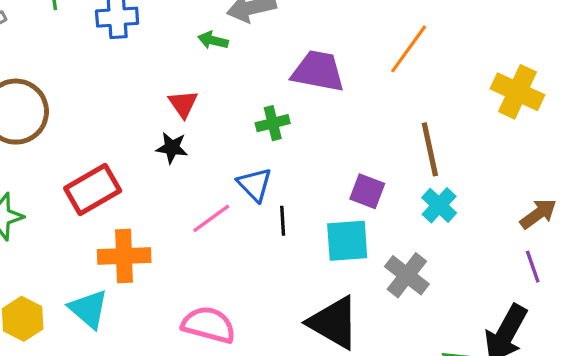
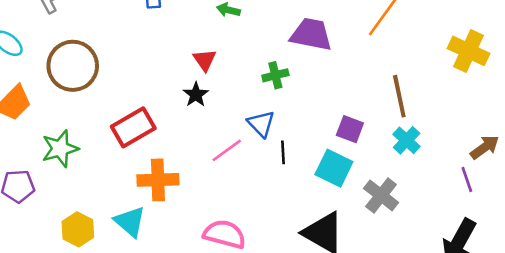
black star: (172, 148) -> (196, 95), turned 30
cyan square: (347, 241) -> (334, 168), turned 30
purple line: (533, 267) -> (467, 180), moved

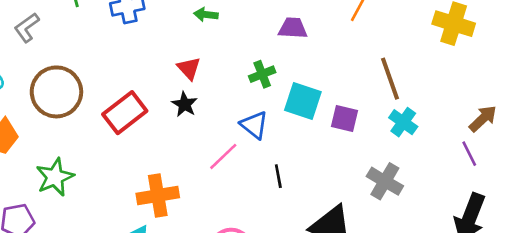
purple trapezoid: (311, 34) -> (293, 28), size x0.7
red rectangle: (133, 127) -> (125, 113), moved
black line: (283, 152) -> (278, 176), moved
cyan square: (334, 168) -> (303, 101), moved

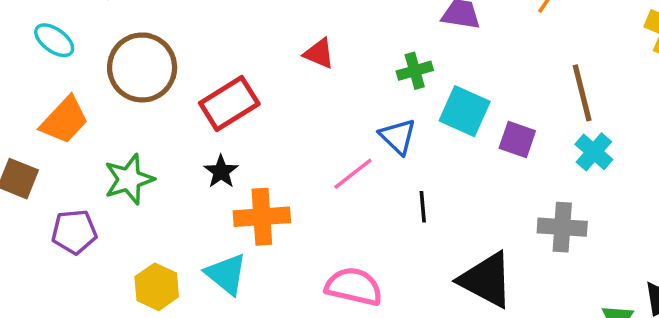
red triangle: (189, 68) -> (319, 53), turned -30
black star: (185, 104) -> (221, 172), moved
gray cross: (385, 181) -> (562, 227), turned -32

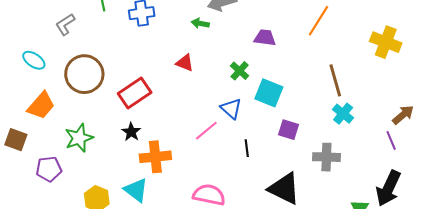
green cross: (415, 71) -> (240, 71), turned -30
purple square: (517, 139) -> (288, 130), moved

